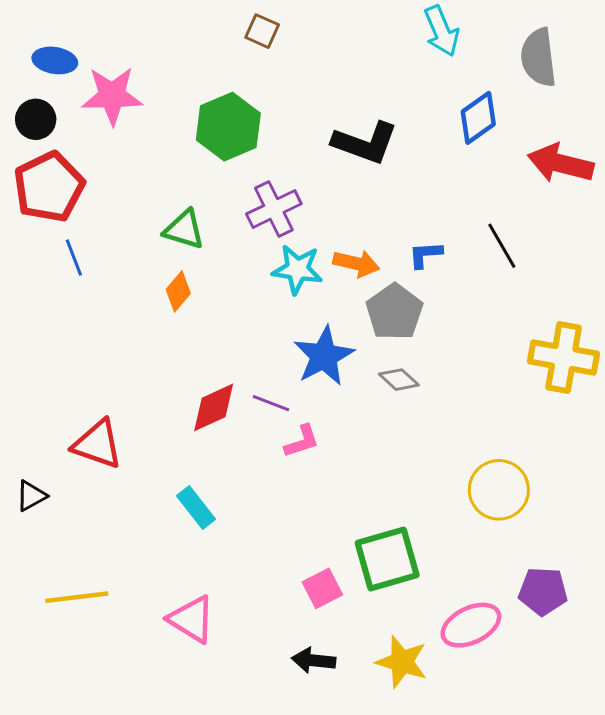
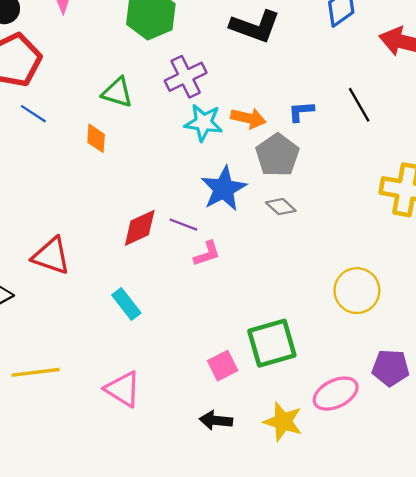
blue line: (74, 258) -> (33, 114), turned -36
orange diamond: (178, 291) -> (96, 138), moved, turned -36

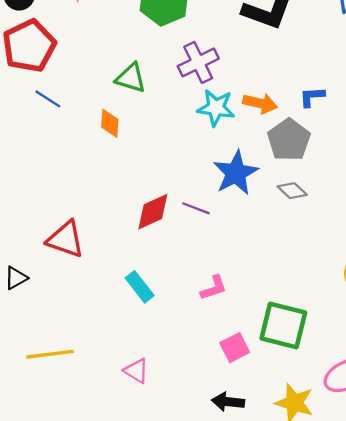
pink L-shape: (207, 254) -> (214, 288), moved
green square: (272, 343) -> (283, 325), turned 30
pink triangle: (123, 389) -> (136, 371), size x0.7

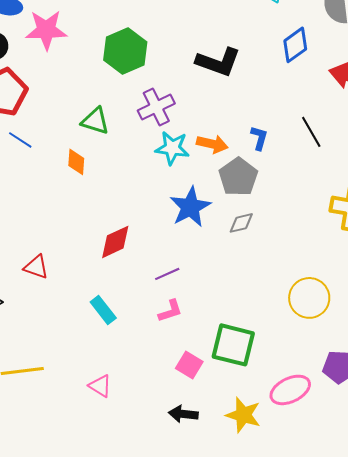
blue L-shape: (312, 97) -> (259, 138), turned 110
gray diamond: (292, 191) -> (241, 223), turned -56
purple line: (196, 208) -> (167, 274), moved, turned -45
red triangle: (66, 239) -> (36, 267), size x0.7
pink square: (235, 348) -> (189, 365), turned -32

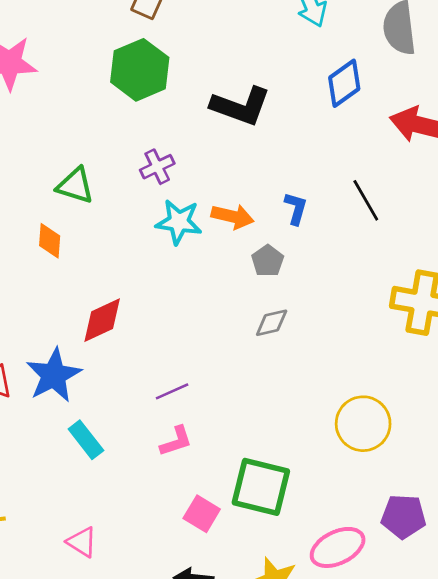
green hexagon: (125, 51) -> (140, 70), moved
purple cross: (156, 107) -> (157, 167), size x0.7
gray pentagon: (238, 177) -> (268, 261), size x0.6
blue star: (190, 207) -> (54, 375), moved
red diamond: (115, 242) -> (102, 320), moved

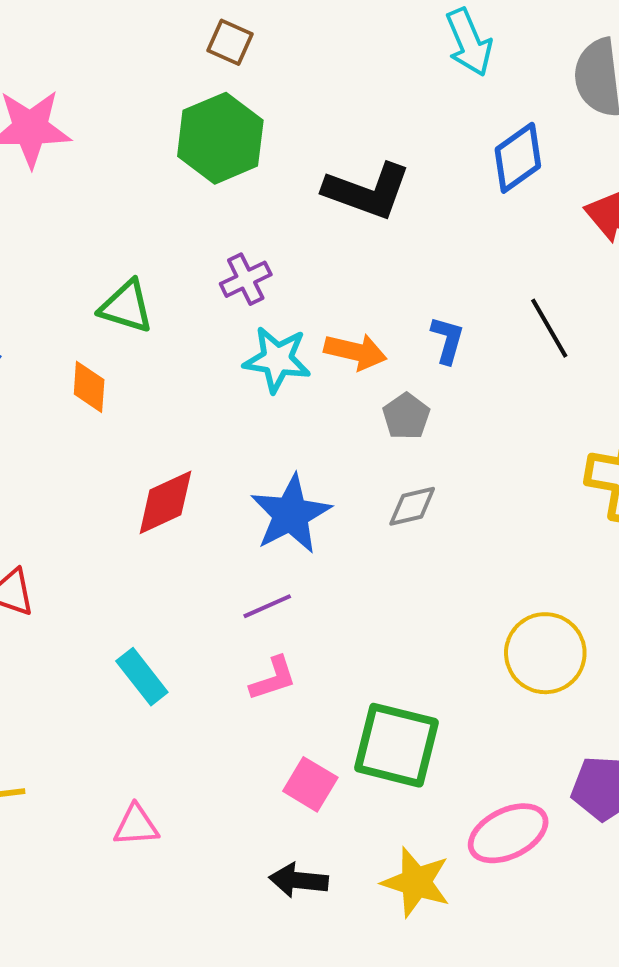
blue star: (54, 375) -> (291, 514), moved
pink triangle: (82, 542) -> (136, 825), turned -36

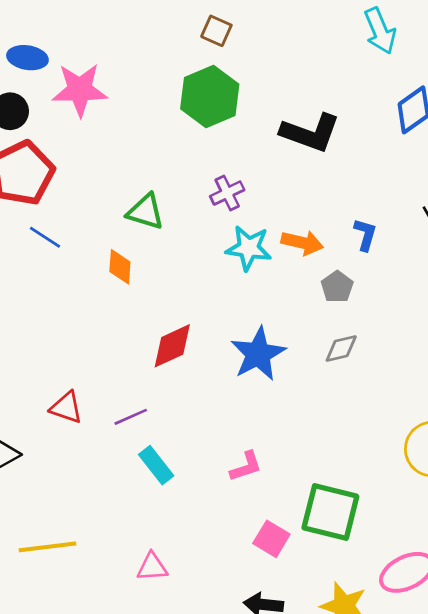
purple line: (267, 606) -> (131, 417), moved

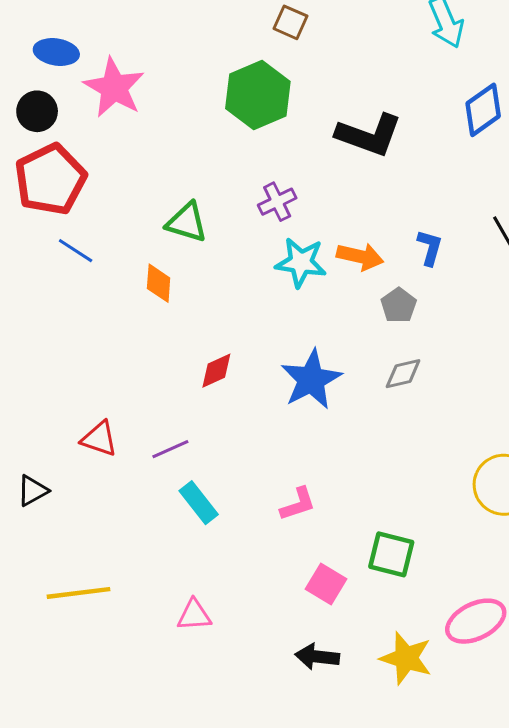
brown square: (216, 31) -> (290, 22), moved
pink star: (80, 90) -> (114, 88), turned 30
red diamond: (172, 346) -> (216, 371), size x0.7
green square: (330, 512) -> (391, 554), size x0.7

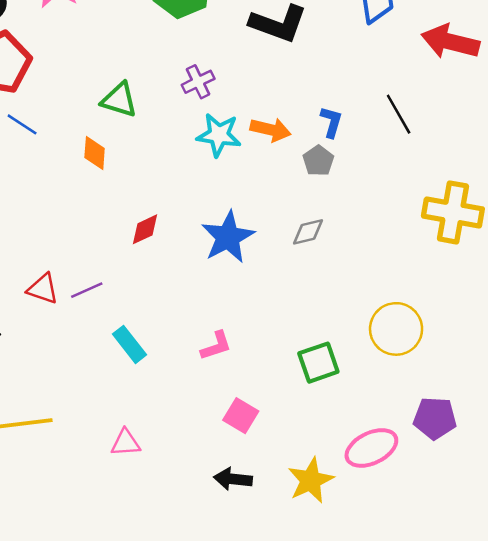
gray pentagon: (399, 305) -> (318, 161), moved
purple line: (170, 449) -> (87, 290), moved
green square: (391, 554) -> (318, 363), moved, turned -33
yellow star: (406, 658) -> (311, 480), turned 30

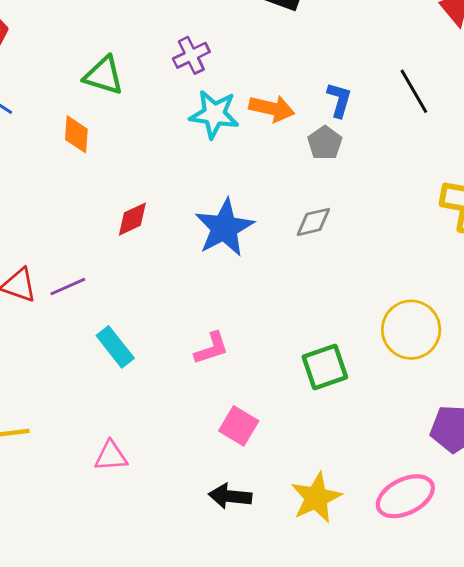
pink ellipse: (371, 448) -> (405, 496), moved

